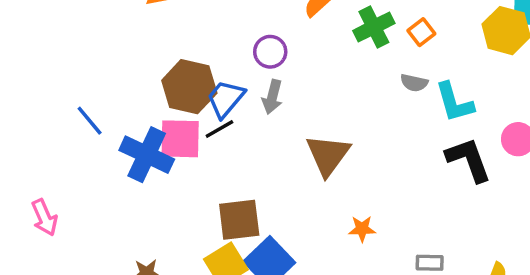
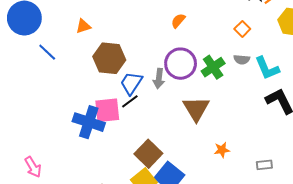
green cross: (374, 27) -> (213, 67), moved
purple circle: (270, 52) -> (181, 64), moved, size x1.6
brown hexagon: (189, 87) -> (109, 58), moved
blue line: (90, 121) -> (47, 52), moved
brown square: (239, 220) -> (148, 154), turned -32

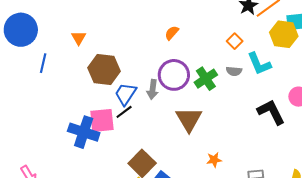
orange triangle: (83, 26) -> (79, 38), turned -42
blue line: (47, 52) -> (43, 63), turned 60
cyan L-shape: (267, 68) -> (259, 64), moved

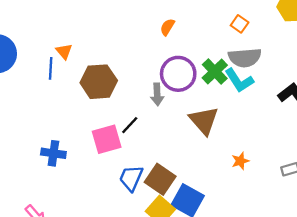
blue line: (43, 63) -> (51, 68), moved
cyan L-shape: (259, 64) -> (239, 80), moved
gray semicircle: (234, 71) -> (245, 58), size x1.8
blue trapezoid: (125, 94) -> (131, 178), moved
blue cross: (84, 132) -> (53, 153), moved, size x0.7

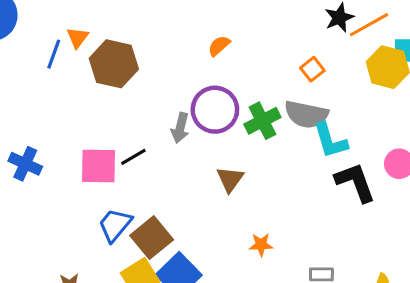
cyan L-shape: (239, 80) -> (330, 141), moved
brown hexagon: (99, 82) -> (114, 64), moved
brown triangle: (204, 120) -> (230, 179), size x0.7

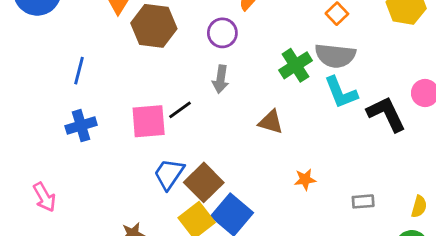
blue line: (54, 54) -> (79, 71), moved
purple circle: (215, 110) -> (222, 33), moved, size x0.7
cyan L-shape: (330, 141) -> (341, 92), moved
blue cross: (25, 164) -> (81, 126), turned -36
brown triangle: (230, 179) -> (271, 122), turned -44

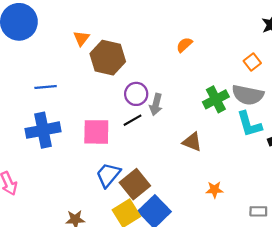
purple circle: (222, 33) -> (136, 94), moved
blue line: (79, 71) -> (46, 87), turned 65
black line: (180, 110) -> (133, 120), moved
blue cross: (81, 126) -> (43, 130), size x1.4

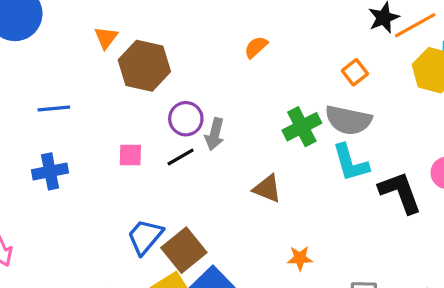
blue cross: (43, 130) -> (50, 171), size x0.7
pink square: (96, 132) -> (130, 155), moved, size x0.6

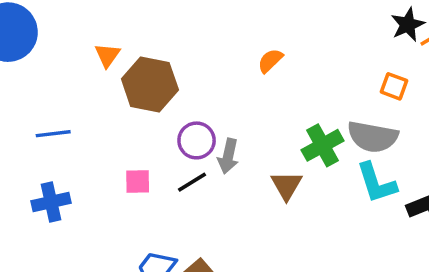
orange square: (355, 72) -> (394, 86), moved, turned -30
brown triangle: (267, 189) -> (287, 185), moved, turned 40

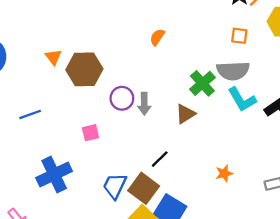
black line: (192, 182) -> (160, 159), moved
brown triangle: (287, 185) -> (185, 114), turned 40
blue cross: (51, 202) -> (54, 175), moved, size x1.4

